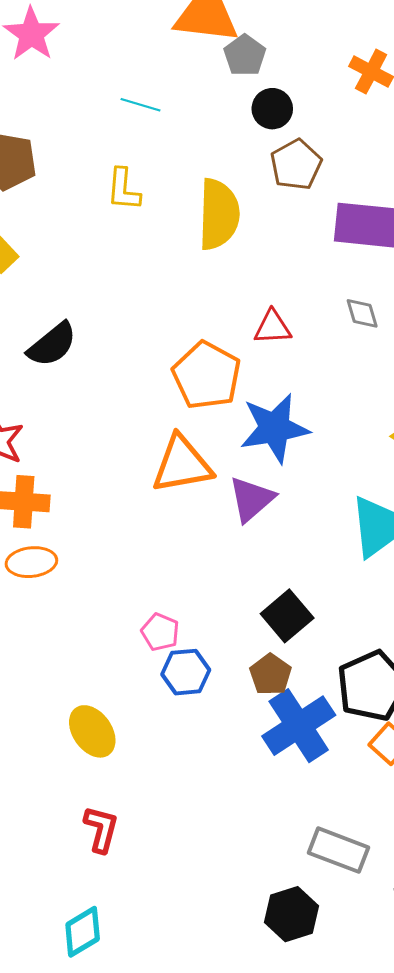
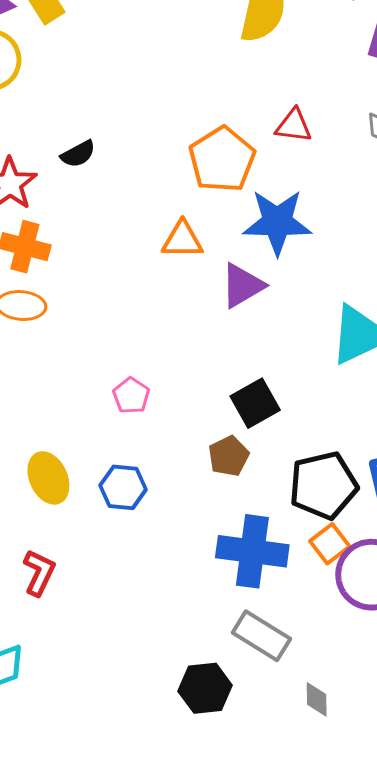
black semicircle: (52, 345) -> (78, 154), moved, size x0.7
orange triangle: (182, 464) -> (182, 240), size x0.7
blue hexagon: (186, 672) -> (123, 487), moved
blue cross: (299, 726) -> (252, 551), moved, turned 30

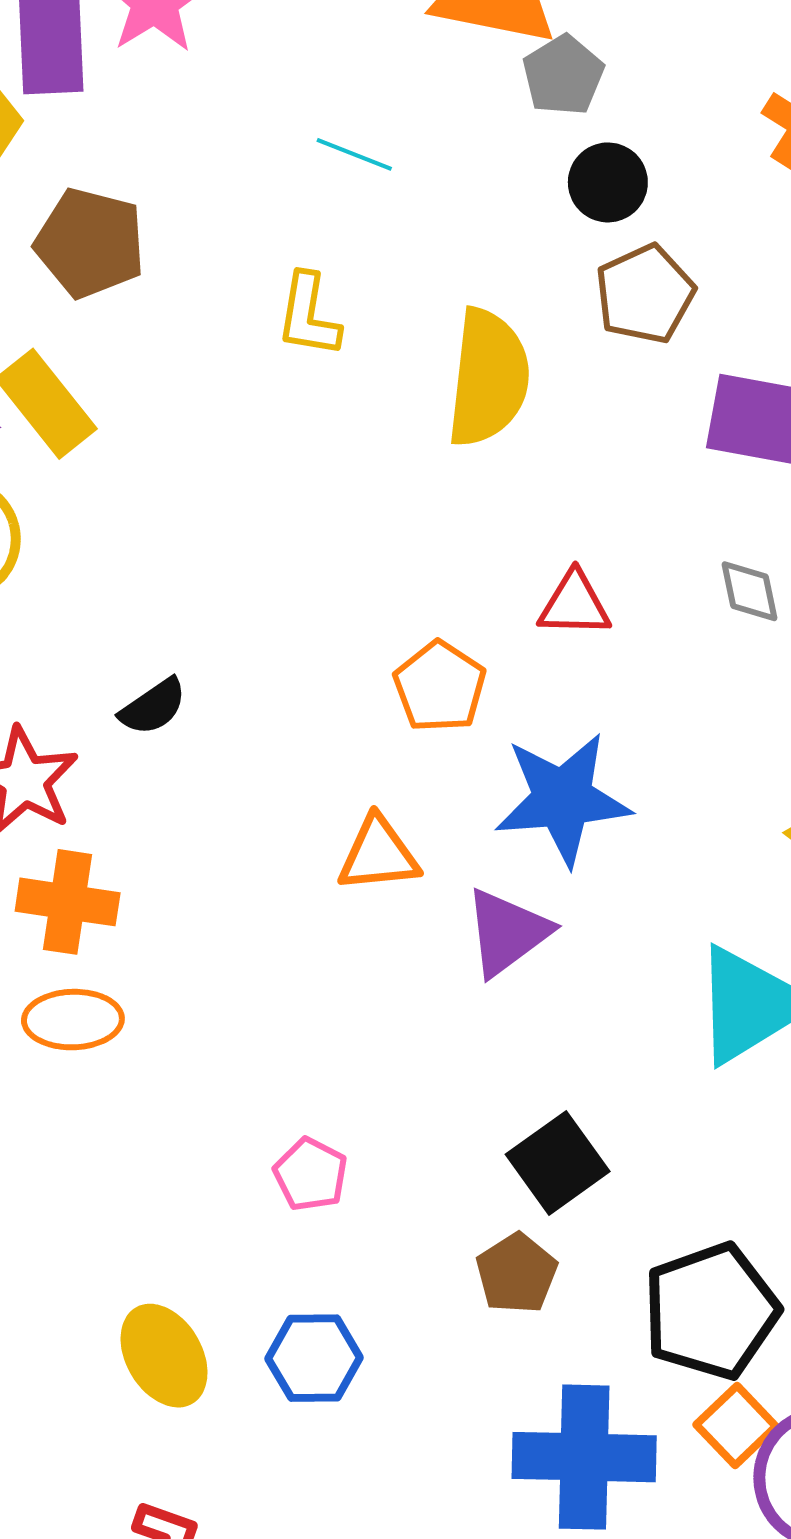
orange pentagon: (222, 159) -> (440, 687), size x0.7

